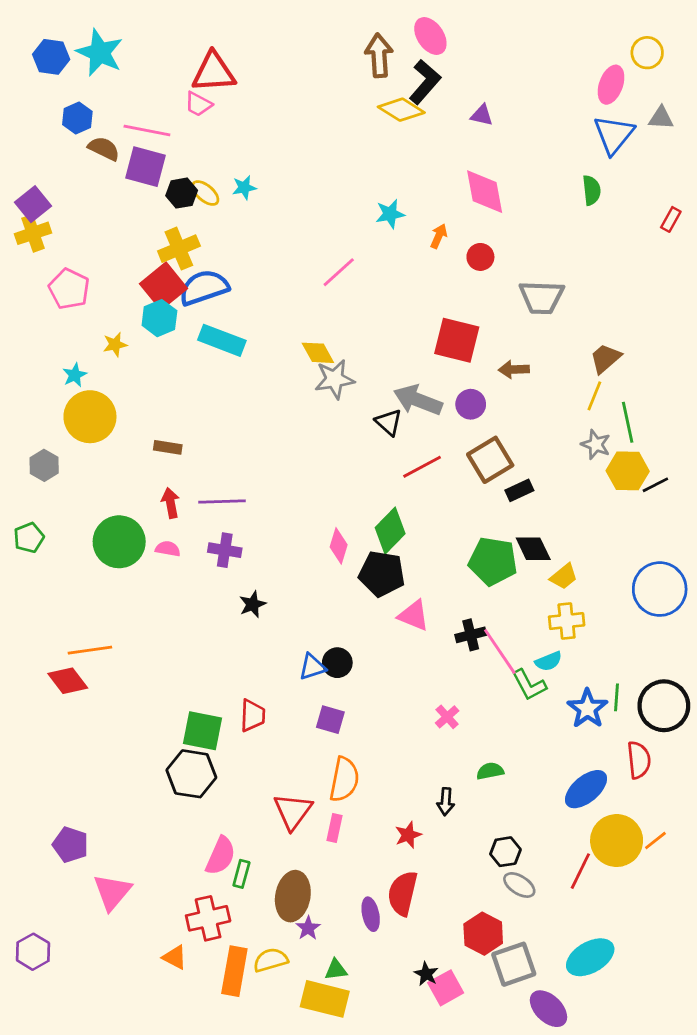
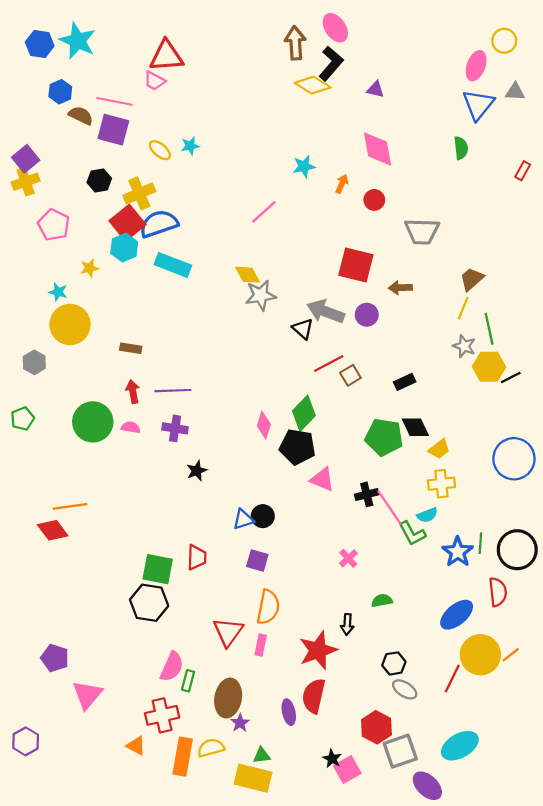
black hexagon: (182, 193) -> (99, 180), moved
cyan star: (75, 375) -> (58, 292), turned -30
brown square: (490, 460) -> (350, 375), moved, size x0.6
red star: (408, 835) -> (318, 650), size x1.8

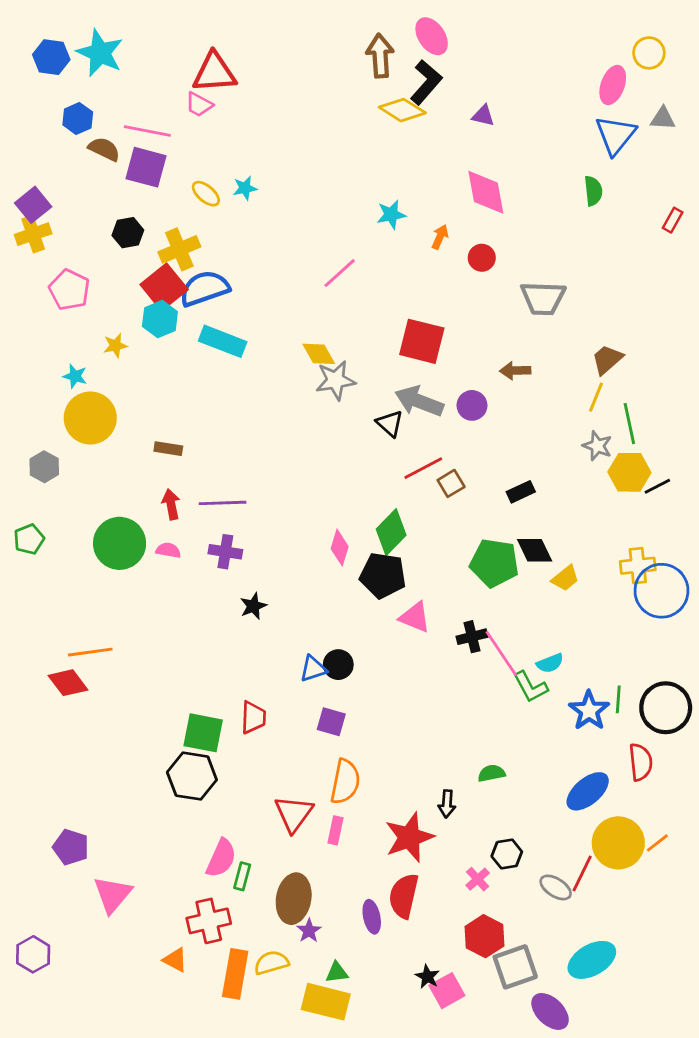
red square: (356, 265) -> (422, 341), moved
yellow cross: (441, 484) -> (638, 566), moved
pink cross: (348, 558) -> (478, 879), moved
gray ellipse: (405, 689) -> (556, 887), moved

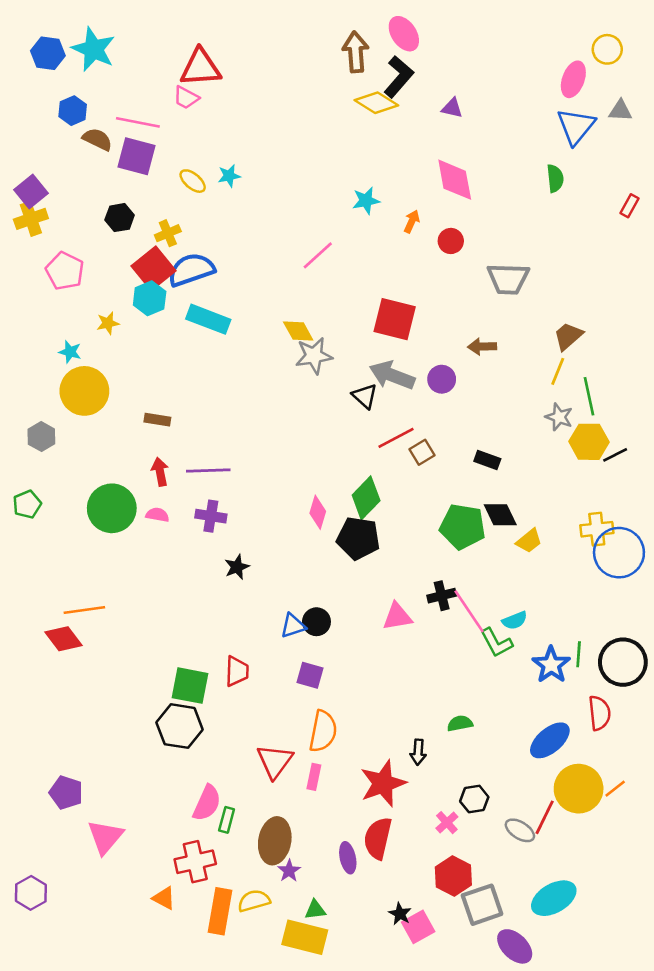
yellow cross: (179, 249) -> (168, 233), size x0.7
black rectangle: (521, 492) -> (487, 460), turned 45
pink triangle: (415, 617) -> (397, 617), moved, turned -32

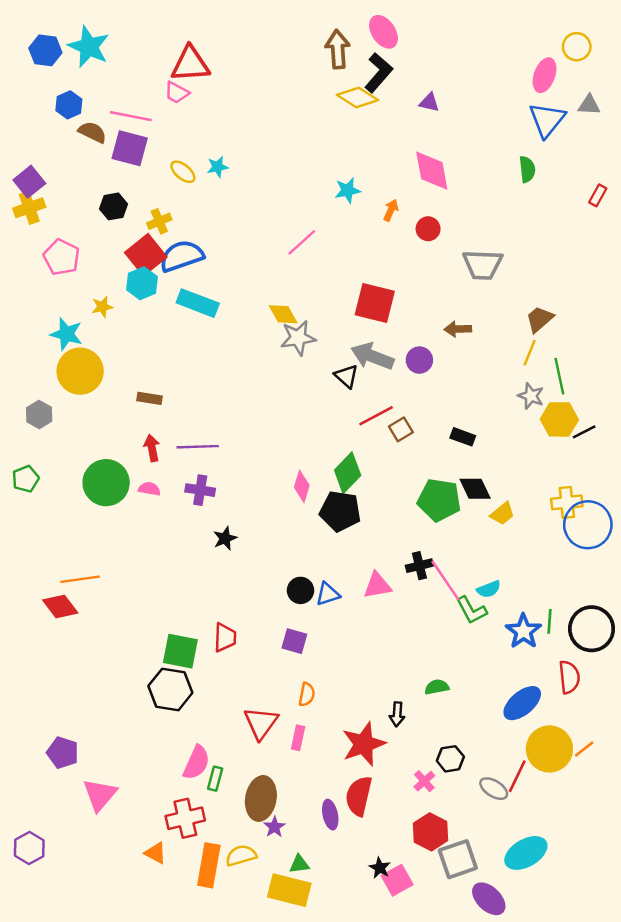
cyan star: (70, 352) -> (66, 334), size x1.5
blue triangle: (293, 626) -> (328, 594), moved
orange semicircle: (323, 731) -> (307, 694), size x0.6

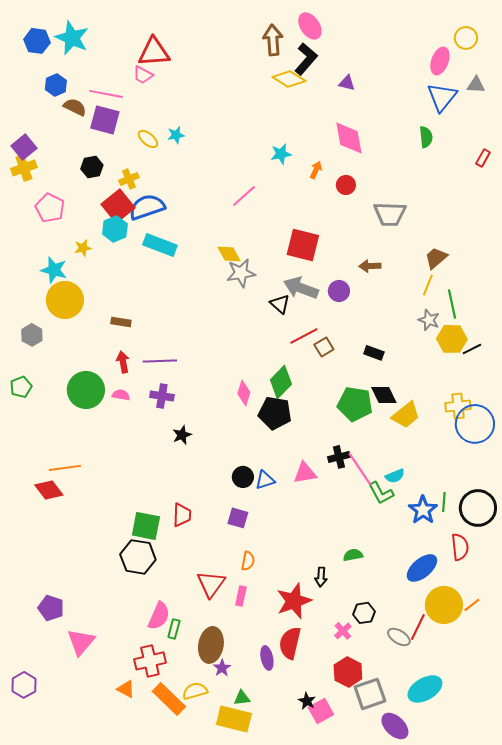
yellow trapezoid: (502, 514) -> (406, 415), size x1.4
orange rectangle: (209, 865) -> (169, 699), turned -56

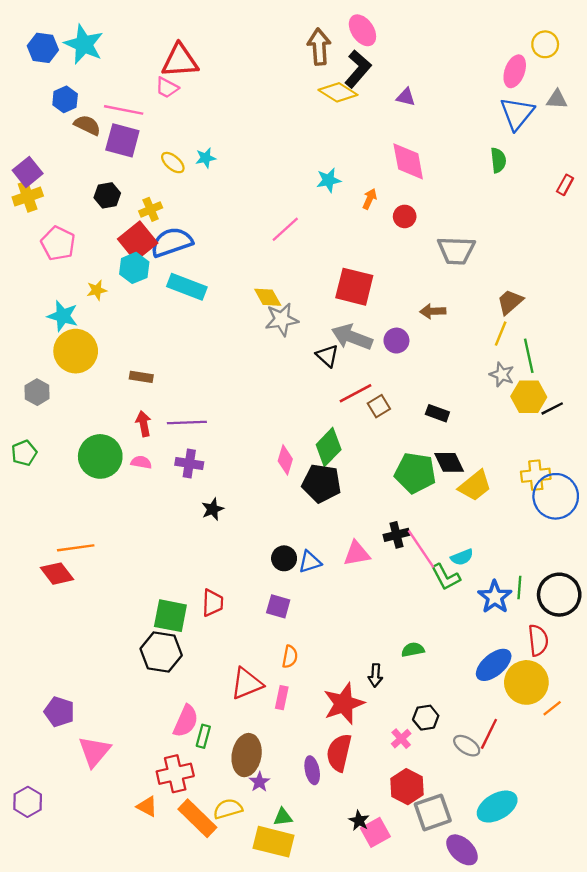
red triangle: (211, 584) -> (247, 684), turned 32
yellow circle: (444, 605) -> (526, 682), moved

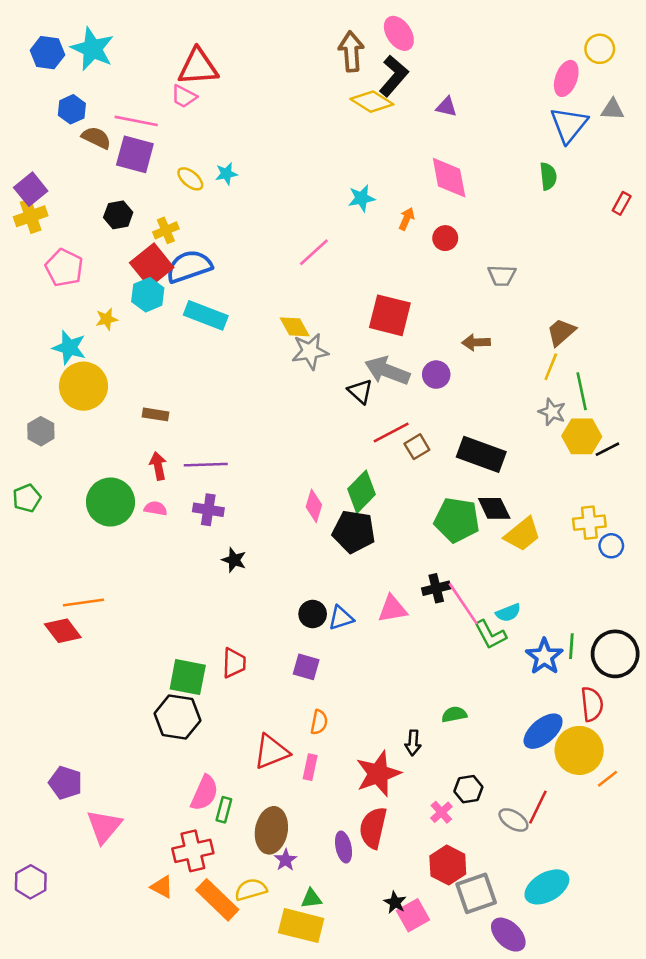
gray trapezoid: (456, 250) -> (502, 275), size x0.7
black rectangle: (437, 413) -> (481, 454), size x1.8
blue circle: (556, 496) -> (611, 546), size x0.5
black star: (213, 509) -> (234, 560), turned -30

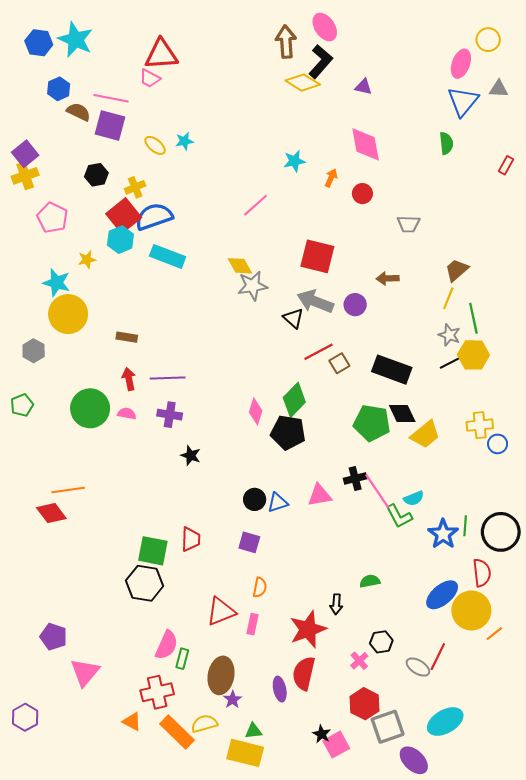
black line: (607, 449) -> (449, 363), moved

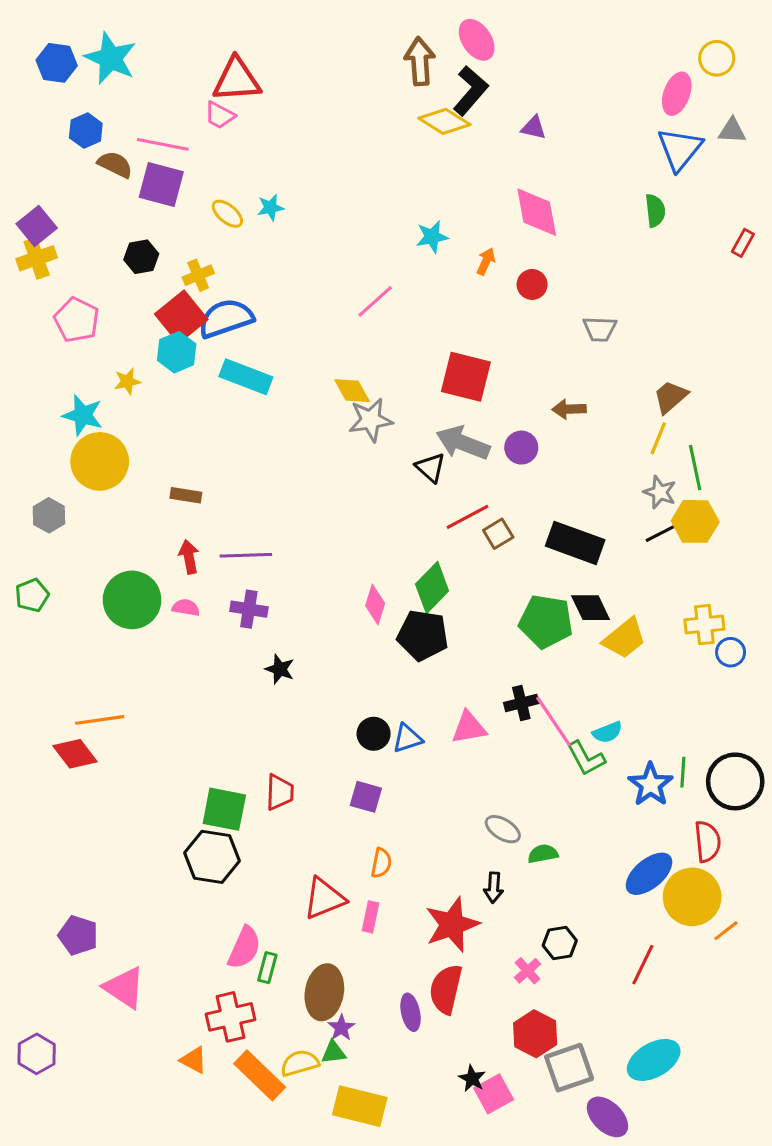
gray ellipse: (418, 667) -> (503, 829), moved
pink triangle: (85, 672) -> (124, 988), turned -36
green triangle: (253, 731) -> (334, 1052), moved

